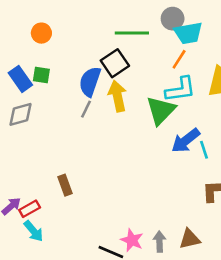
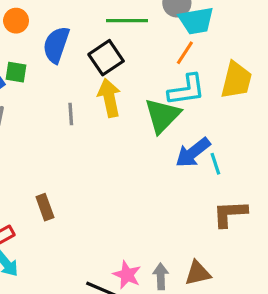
blue semicircle: (90, 82) -> (56, 45), moved
gray line: (86, 109) -> (71, 114), turned -30

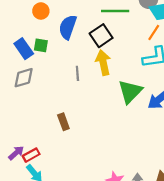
green triangle: (162, 116) -> (130, 92), moved
brown rectangle: (45, 207) -> (63, 122), moved

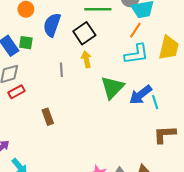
yellow arrow: (103, 63) -> (86, 59), size x0.7
red rectangle: (31, 155) -> (16, 92), moved

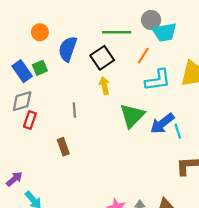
orange line: (135, 30) -> (143, 56), moved
green square: (26, 43) -> (40, 68), turned -32
gray line: (61, 70) -> (74, 110), moved
red rectangle: (16, 92) -> (30, 120), turned -42

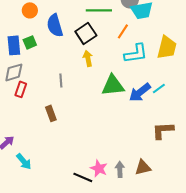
blue semicircle: (68, 49) -> (55, 25), turned -35
blue rectangle: (22, 71) -> (14, 45), turned 30
green triangle: (132, 116) -> (113, 85), turned 40
cyan line: (178, 131) -> (159, 88), moved, turned 72

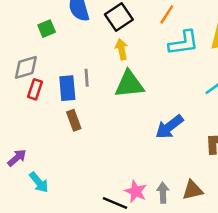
blue rectangle: (14, 45) -> (67, 88), moved
green triangle: (113, 85) -> (129, 84), moved
blue arrow: (140, 92) -> (169, 127), moved

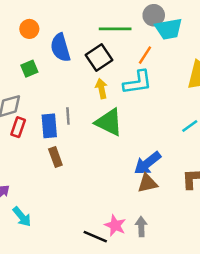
cyan L-shape: (184, 43) -> (138, 82), moved
green triangle: (129, 84) -> (109, 122), turned 32
brown triangle: (193, 190) -> (147, 183), moved

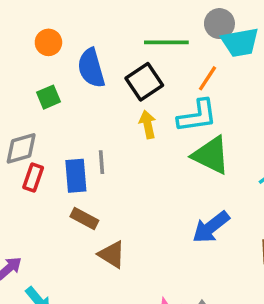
green triangle: (109, 122) -> (211, 155), moved
brown rectangle: (55, 157) -> (84, 219), turned -42
brown triangle: (147, 183) -> (112, 254), moved, turned 45

